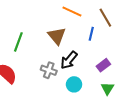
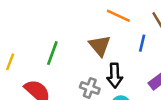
black arrow: (69, 60) -> (115, 76), turned -42

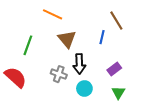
orange line: (118, 16) -> (53, 14), moved

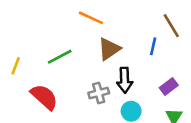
brown triangle: (67, 39) -> (109, 49), turned 36
green line: (28, 45) -> (60, 57), turned 42
gray cross: (59, 74) -> (99, 93), turned -35

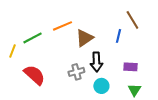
orange line: (91, 18) -> (62, 26), moved, turned -48
green line: (60, 57) -> (32, 38), moved
purple rectangle: (169, 87) -> (130, 67), turned 40

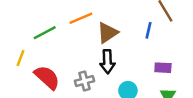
yellow line: (12, 51) -> (21, 58), moved
black arrow: (96, 62) -> (107, 62), moved
gray cross: (76, 72) -> (85, 81), moved

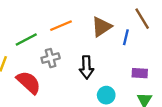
brown triangle: (107, 33) -> (102, 27), moved
gray cross: (85, 81) -> (51, 58), moved

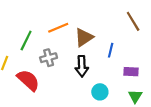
brown triangle: (102, 27) -> (84, 37), moved
blue line: (126, 37) -> (111, 50), moved
green line: (26, 40) -> (26, 41), turned -36

